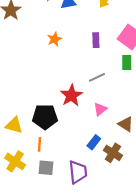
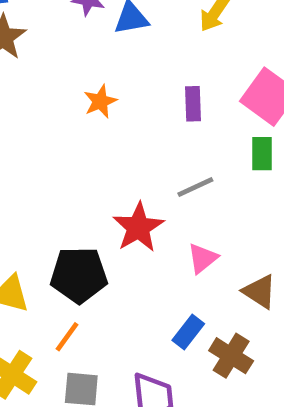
orange line: (40, 144) -> (67, 337), turned 32

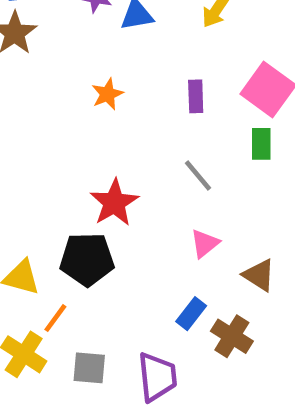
gray line: (195, 187) -> (198, 176), turned 75
red star: (138, 227) -> (114, 203), moved
orange line: (67, 337) -> (55, 318), moved

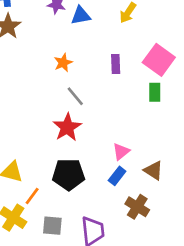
gray line: (198, 176) -> (75, 96), moved
black pentagon: (87, 259) -> (69, 174), moved
blue rectangle: (191, 314) -> (117, 176), moved

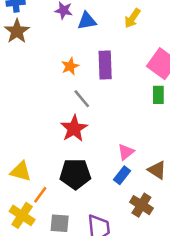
purple rectangle: (116, 64) -> (105, 65), moved, size x1.5

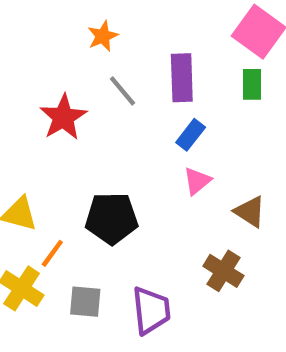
purple rectangle: (105, 65) -> (182, 78), moved
red star: (74, 129) -> (63, 117), moved
blue rectangle: (122, 175) -> (191, 135), moved

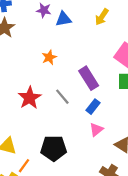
purple rectangle: (182, 78) -> (89, 78), turned -30
gray line: (123, 91) -> (62, 97), moved

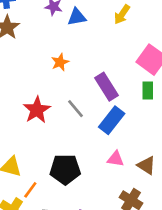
blue rectangle: (93, 107) -> (112, 120), size x1.5
pink triangle: (96, 130) -> (115, 159), moved, turned 48

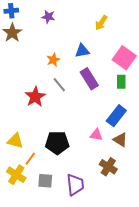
blue triangle: (77, 17) -> (82, 51), moved
gray line: (75, 109) -> (59, 85), moved
blue rectangle: (112, 120) -> (116, 116), moved

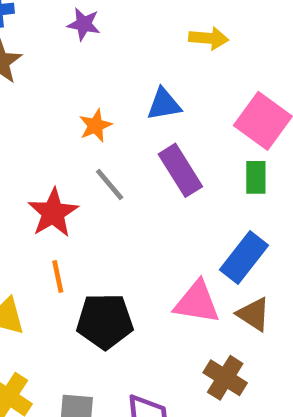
yellow arrow: (101, 23) -> (209, 38), turned -119
pink triangle: (96, 135) -> (197, 302), size x1.5
orange line: (30, 159) -> (58, 276), moved, turned -48

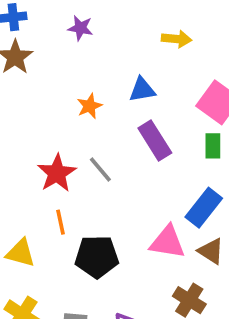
gray line: (110, 184) -> (100, 170), moved

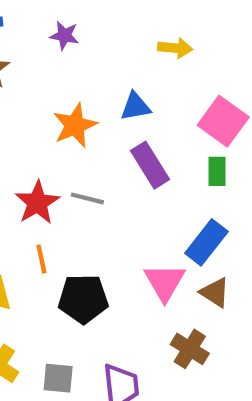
orange star: (89, 106) -> (75, 125), size x1.5
gray line: (100, 170) -> (87, 198), turned -36
pink triangle: (167, 242) -> (165, 282), turned 51

